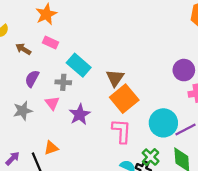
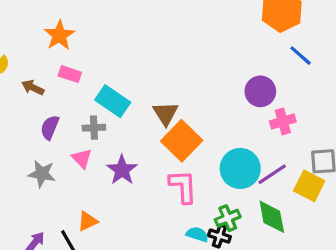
gray star: (23, 111) -> (42, 174), turned 30
green cross: (151, 157) -> (228, 218), turned 30

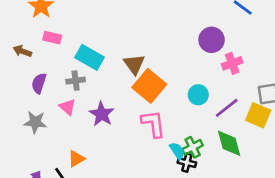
cyan circle: (240, 168) -> (198, 95), moved, size x0.6
cyan semicircle: (197, 234) -> (177, 151), moved, turned 42

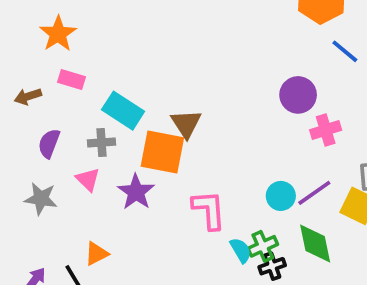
brown arrow: (22, 51) -> (28, 97), turned -42
orange square: (149, 86) -> (162, 152), moved, turned -32
cyan circle: (198, 95) -> (281, 196), moved
black cross: (187, 163) -> (272, 266), moved, turned -36

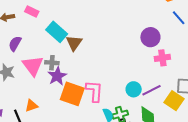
brown triangle: (186, 124) -> (74, 43), moved
gray cross: (102, 142) -> (52, 63), moved
orange square: (162, 152) -> (72, 94), moved
pink triangle: (88, 179) -> (33, 66), size x1.6

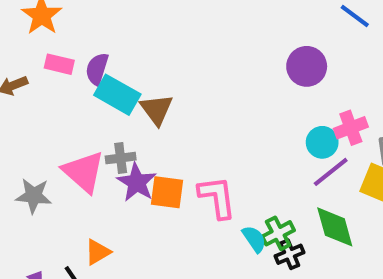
purple semicircle: (15, 44) -> (97, 69), moved
pink cross: (162, 58) -> (351, 128), moved
cyan circle: (134, 89) -> (322, 142), moved
orange square: (72, 94) -> (167, 192), moved, size x0.7

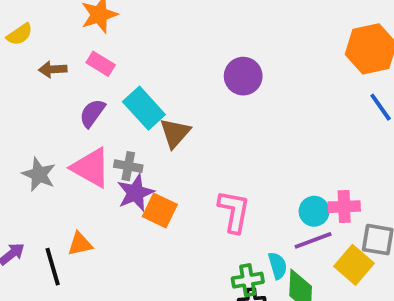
purple circle: (307, 66) -> (243, 76), moved
purple semicircle: (97, 69) -> (92, 113), moved
pink triangle: (84, 172) -> (91, 168), turned -30
pink L-shape: (217, 197) -> (234, 211), moved
cyan semicircle: (254, 239) -> (278, 266), moved

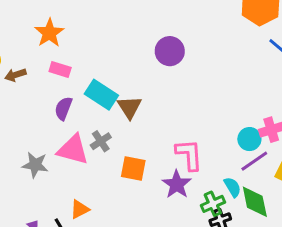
brown arrow: (53, 69) -> (15, 75), moved
gray cross: (128, 166) -> (101, 141), turned -30
purple star: (135, 193) -> (177, 184), moved

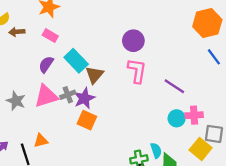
pink triangle: (73, 150) -> (46, 96), turned -45
pink L-shape: (189, 155) -> (137, 71), moved
purple line: (254, 161) -> (174, 86), moved, turned 55
purple star: (177, 184) -> (84, 98), moved

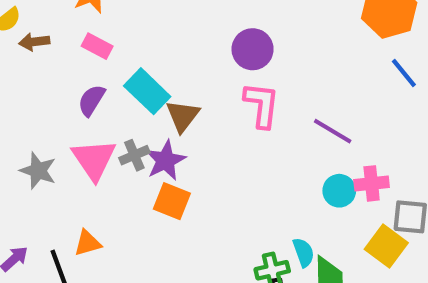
pink triangle: (46, 96) -> (94, 159), turned -45

